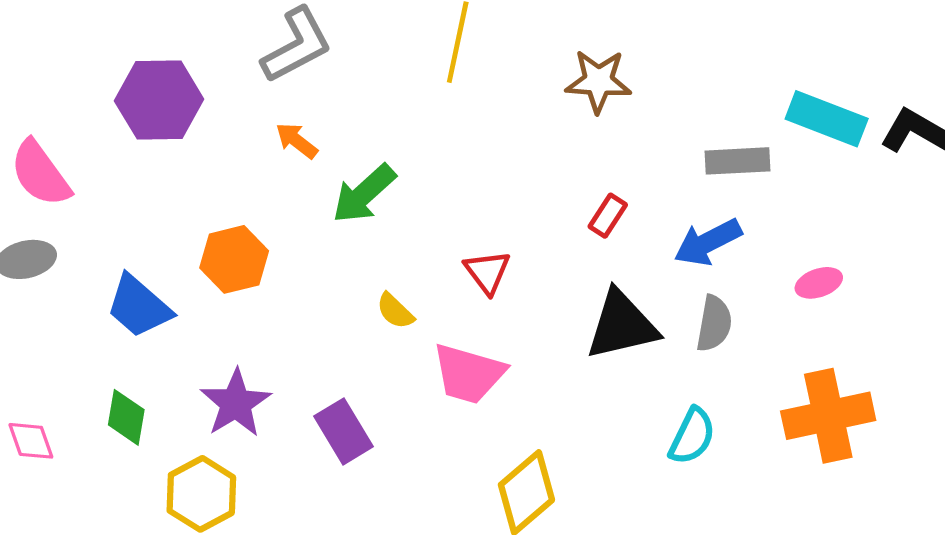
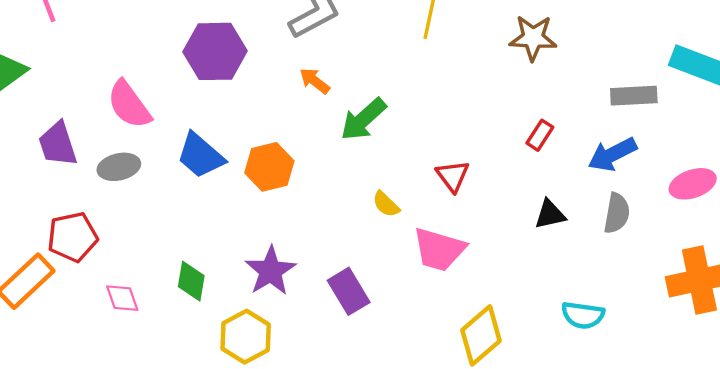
pink ellipse: (819, 283) -> (693, 184), size x1.4
blue trapezoid: (139, 306) -> (200, 156), moved
black triangle: (622, 325) -> (550, 214), size x0.6
cyan semicircle: (692, 436) -> (583, 315), moved, turned 72

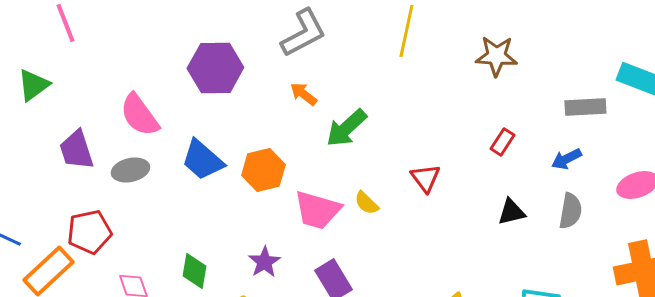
blue arrow: (612, 154) -> (566, 159), size x0.7
pink trapezoid: (439, 249) -> (317, 210), moved
purple star: (271, 271) -> (264, 262), size x0.7

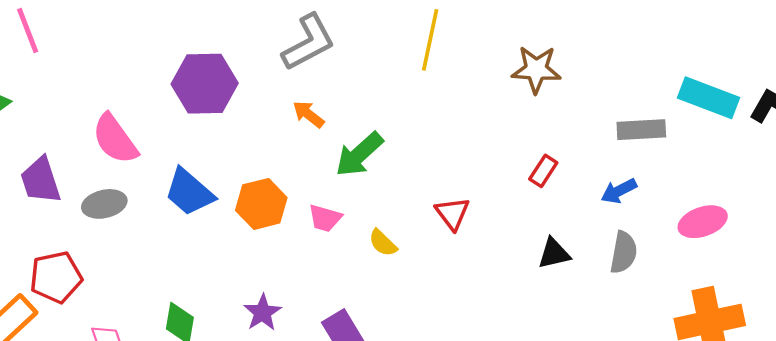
pink trapezoid: (317, 210) -> (325, 218), moved, size x0.6

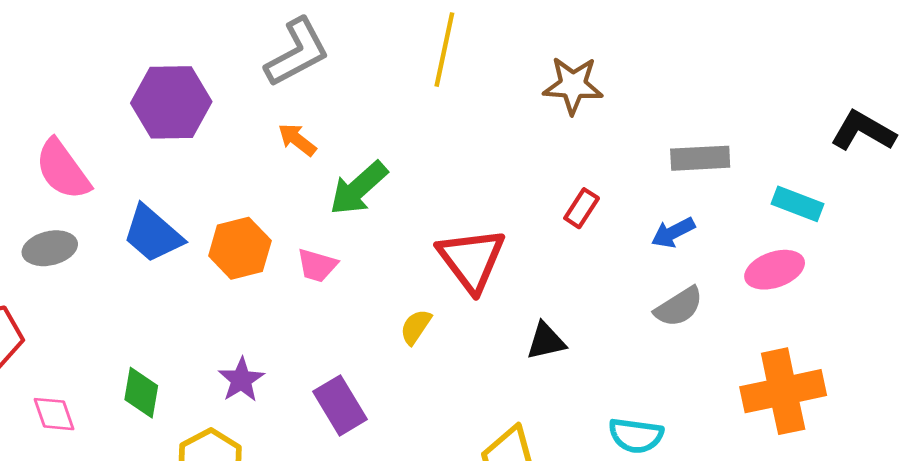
cyan rectangle: (709, 98) -> (797, 204), moved, size x0.7
red triangle: (452, 213) -> (471, 260), size x1.6
yellow semicircle: (383, 243) -> (416, 327), moved, turned 80
gray semicircle: (624, 252) -> (679, 307), turned 48
black triangle: (554, 254) -> (546, 341), moved

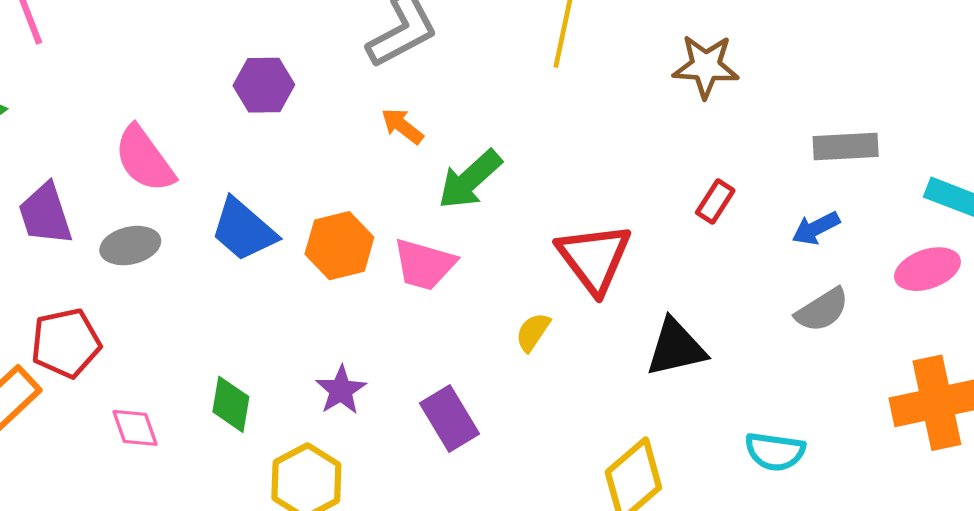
purple hexagon: (171, 102) -> (264, 85), size x0.7
pink trapezoid: (317, 265) -> (424, 264), size x1.4
black triangle: (546, 341) -> (676, 348), size x1.4

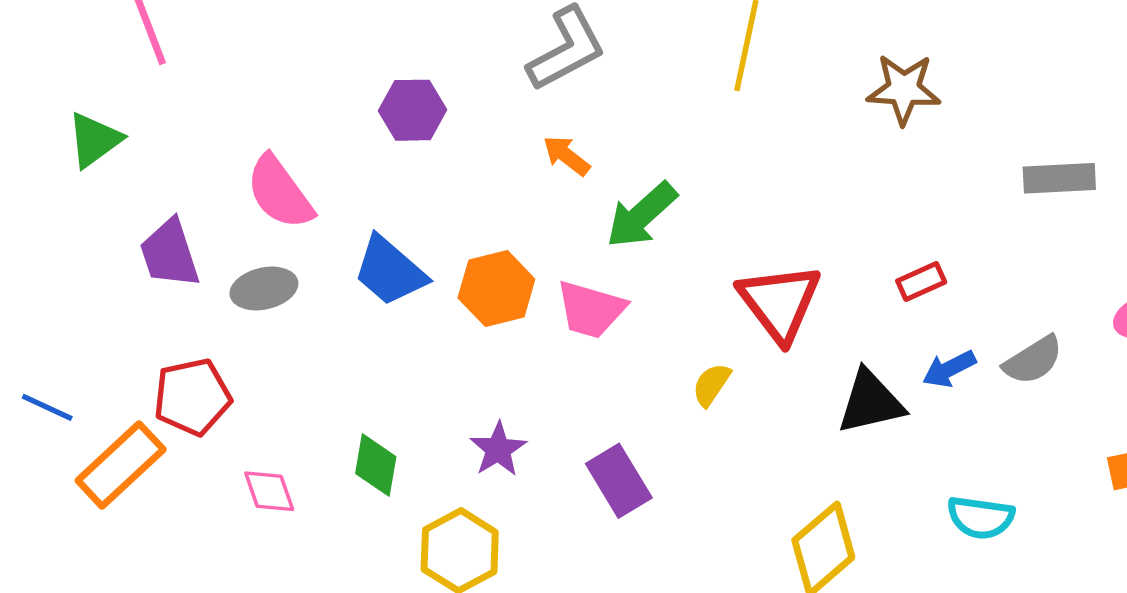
red rectangle: (715, 202) -> (921, 281), moved, turned 33
blue arrow: (816, 228) -> (949, 369), moved

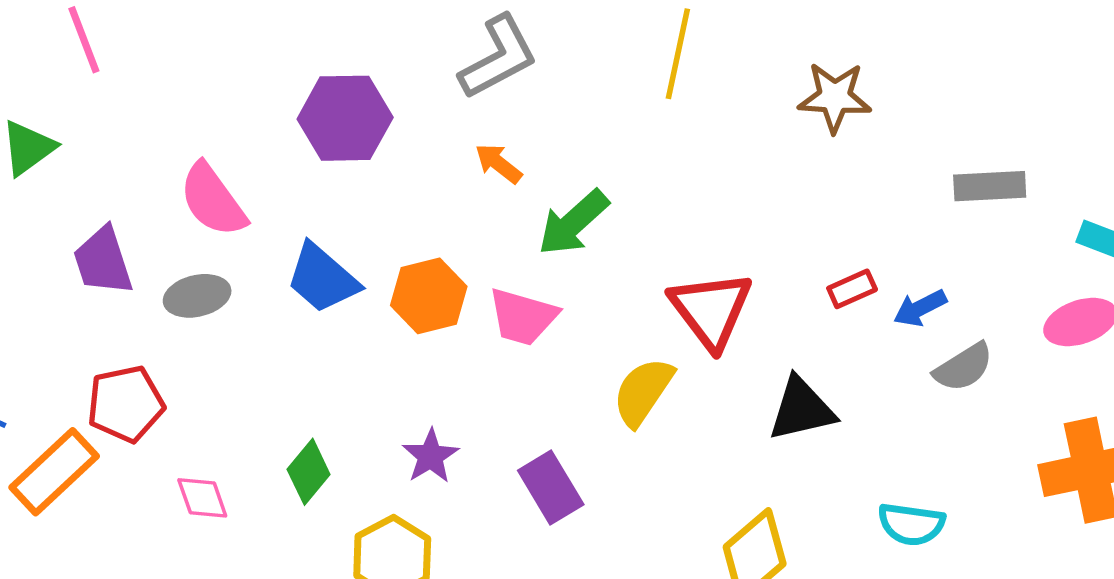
purple hexagon: (413, 110) -> (345, 118), size x1.4
blue arrow: (949, 369) -> (920, 308), moved
yellow semicircle: (711, 385) -> (643, 392), size x1.6
green diamond: (376, 465) -> (309, 472), turned 30

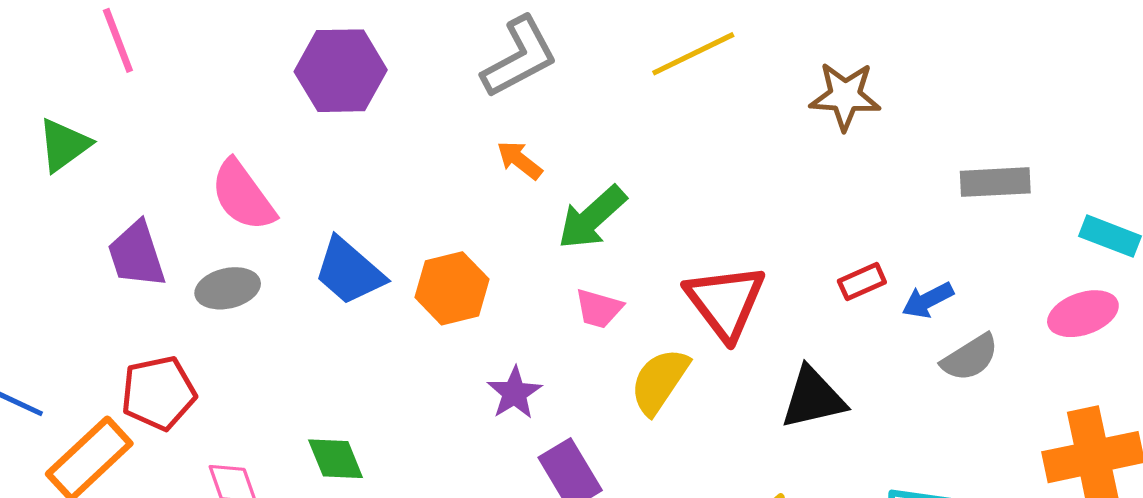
yellow line: (678, 54) -> (693, 54), turned 52
purple hexagon: (345, 118) -> (341, 71), moved
pink trapezoid: (523, 317) -> (599, 309), moved, size x0.7
purple star: (430, 456) -> (514, 393), moved
green diamond: (309, 472) -> (336, 459), turned -62

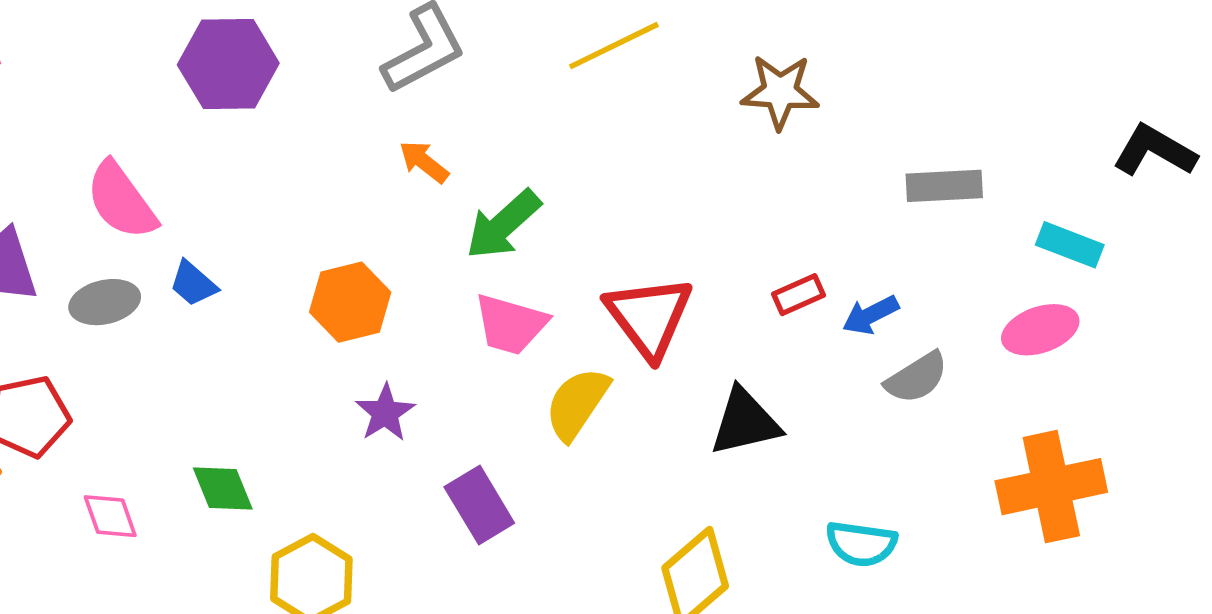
blue trapezoid: (349, 271) -> (193, 284), moved, size x0.6
pink trapezoid: (599, 309) -> (511, 324), size x1.4
purple star: (514, 393) -> (385, 413), moved

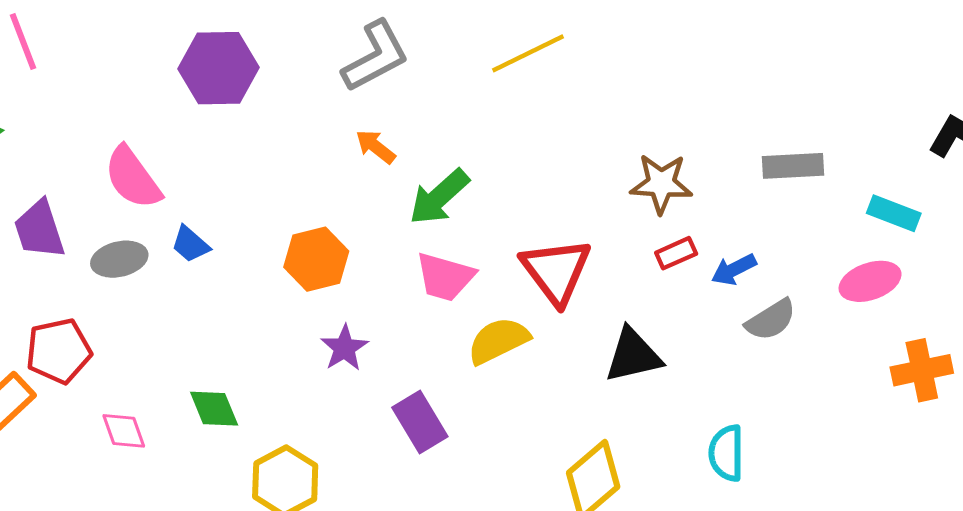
brown star: (780, 92) -> (661, 184), moved
yellow semicircle: (577, 404) -> (498, 341), turned 30
orange cross: (1051, 487) -> (922, 370), moved, size x0.7
cyan semicircle: (861, 544) -> (726, 453), turned 82

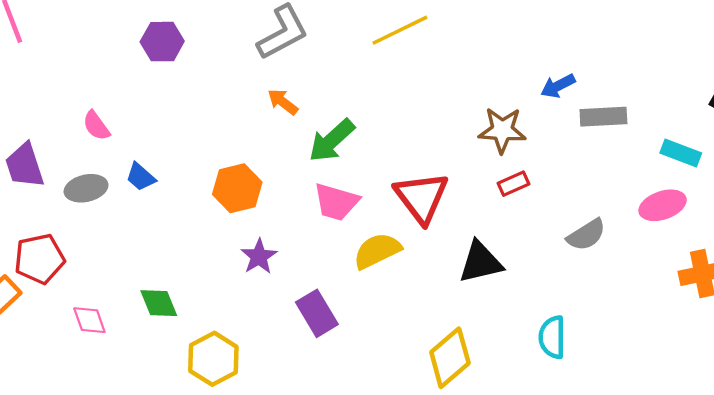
purple hexagon: (219, 68) -> (162, 42), size x0.7
pink semicircle: (133, 178) -> (96, 126), size x0.6
blue arrow: (734, 269) -> (558, 86), moved

